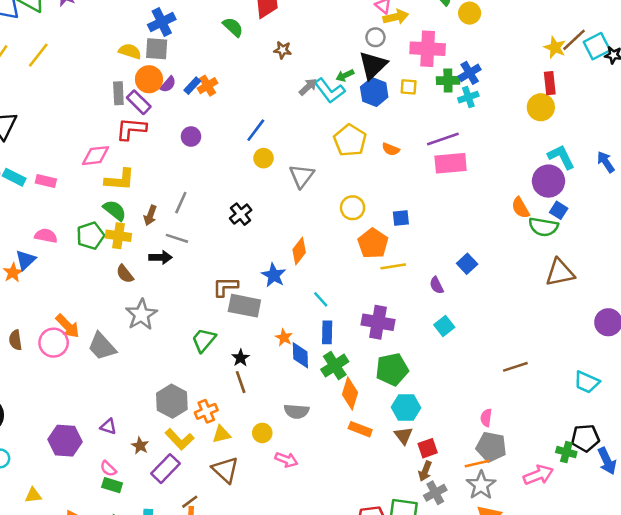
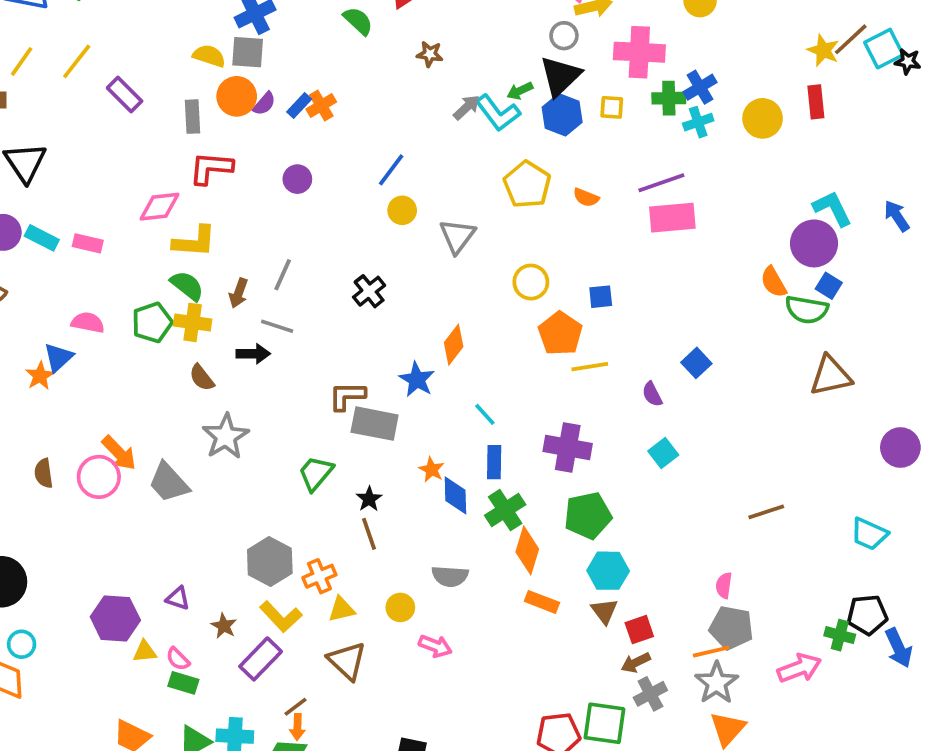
purple rectangle: (139, 102) -> (125, 94), moved
yellow circle: (541, 107) -> (763, 118), moved
brown arrow: (425, 471) -> (636, 663), turned 42
yellow triangle: (33, 495) -> (145, 652), moved

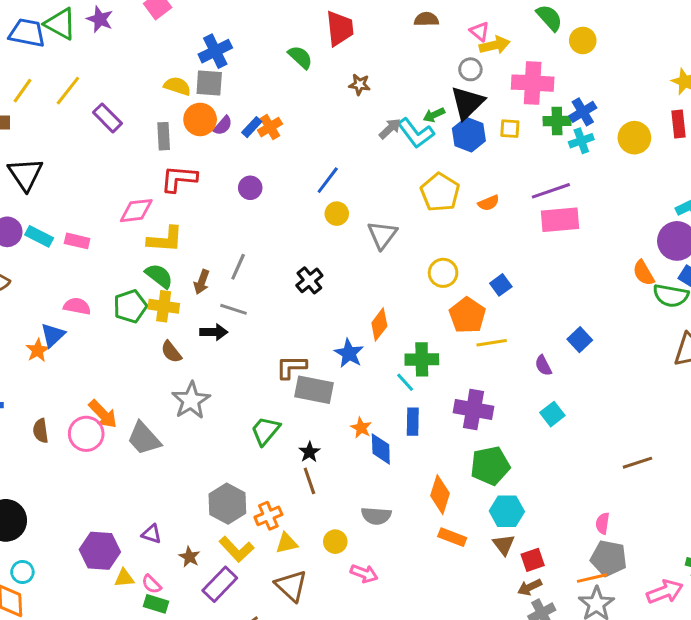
orange semicircle: (586, 197) -> (489, 203), turned -45
blue square: (601, 297) -> (501, 285), turned -30
green cross: (505, 510) -> (422, 359), moved, turned 32

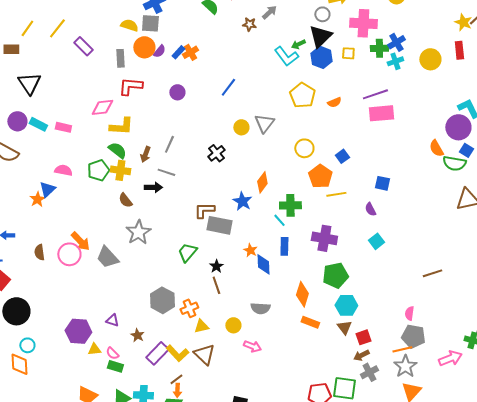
gray arrow: (390, 129) -> (269, 12), moved
yellow circle: (337, 214) -> (241, 127), moved
blue square: (580, 340) -> (382, 183), moved, turned -35
yellow L-shape: (237, 549) -> (177, 353), moved

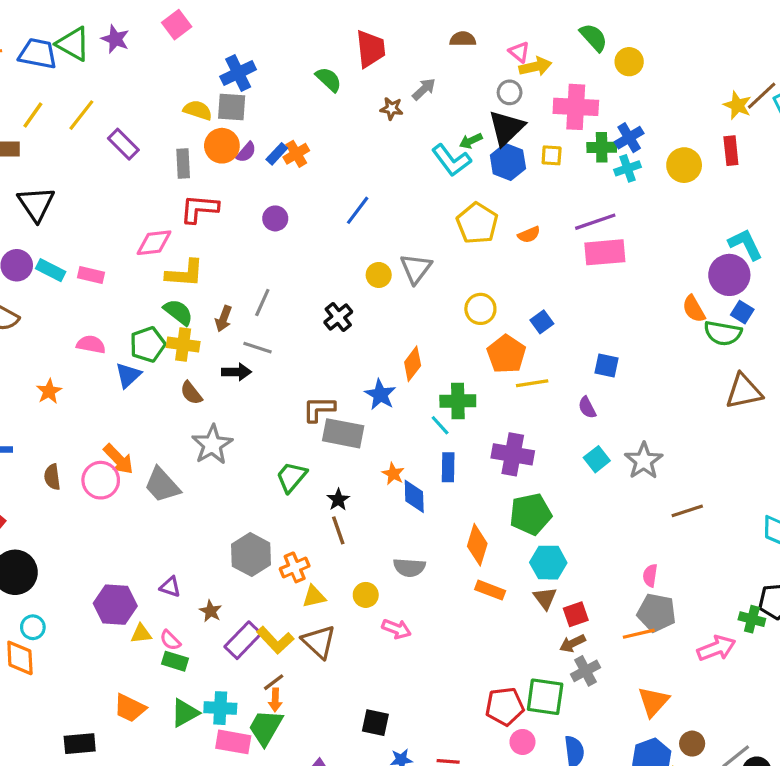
blue triangle: (47, 189) -> (128, 375), moved
gray star: (405, 366) -> (644, 461), moved

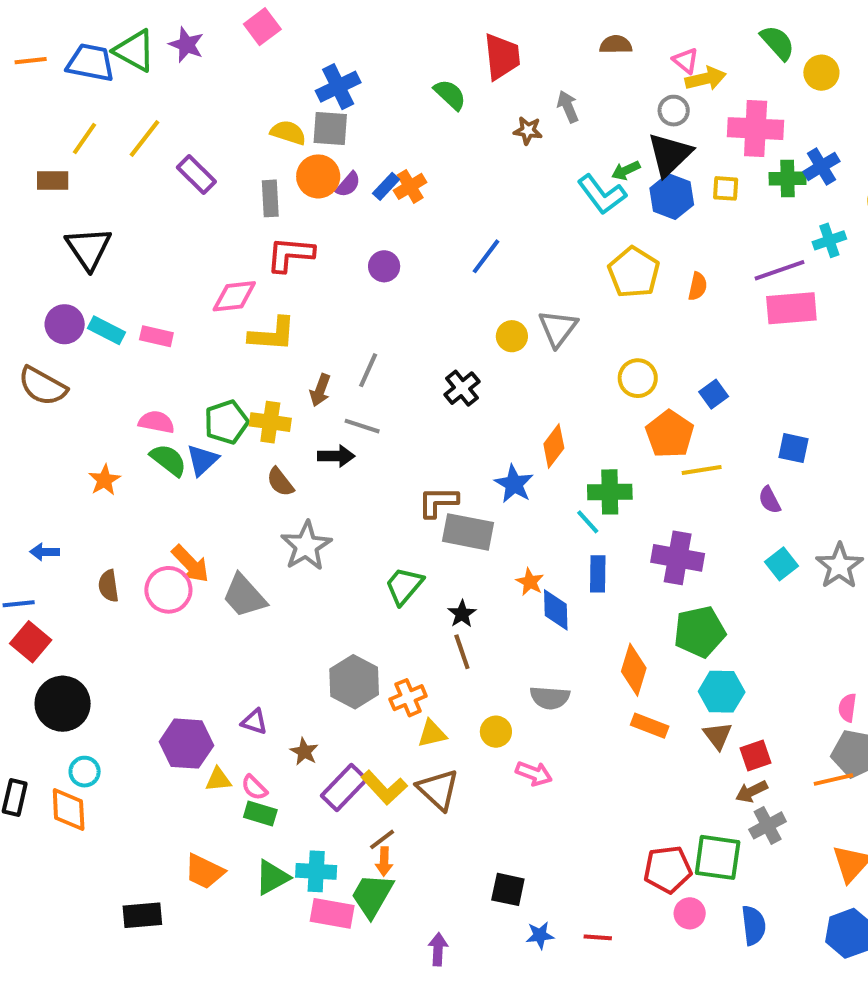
gray arrow: (424, 89) -> (568, 107), turned -70
cyan cross: (628, 168) -> (829, 240), moved
orange semicircle: (529, 235) -> (698, 286), turned -55
green semicircle: (178, 312) -> (168, 460), moved

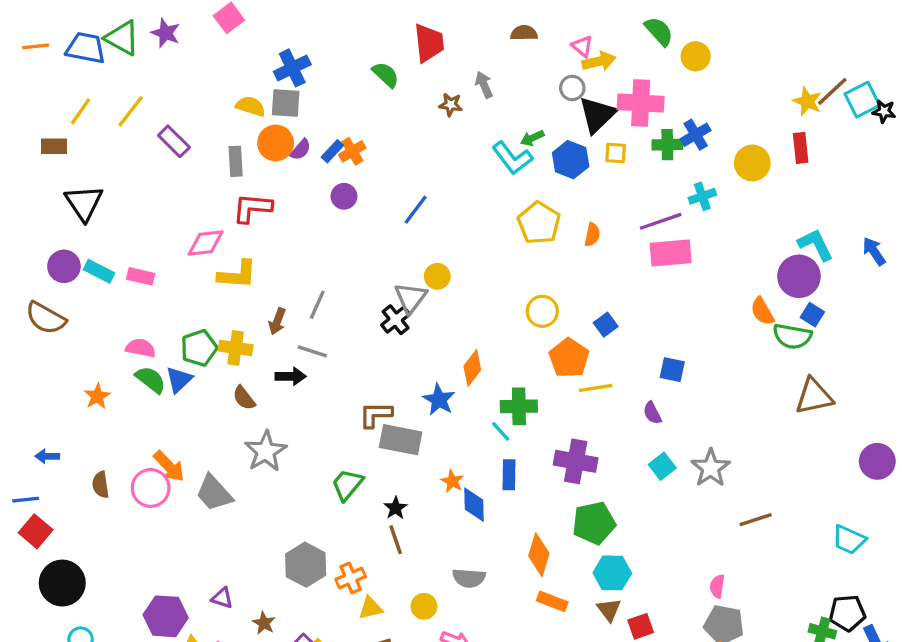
black triangle: (670, 154) -> (597, 115), moved
purple circle: (384, 266) -> (344, 196), moved
gray triangle: (558, 328) -> (411, 298), moved

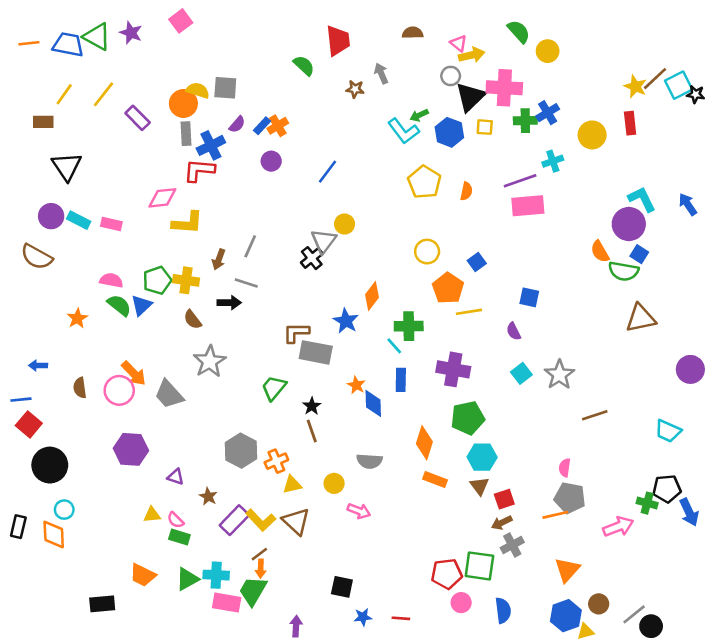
blue cross: (292, 68) -> (211, 145), moved
orange circle: (276, 143) -> (183, 103), moved
purple hexagon: (166, 616) -> (131, 449), moved

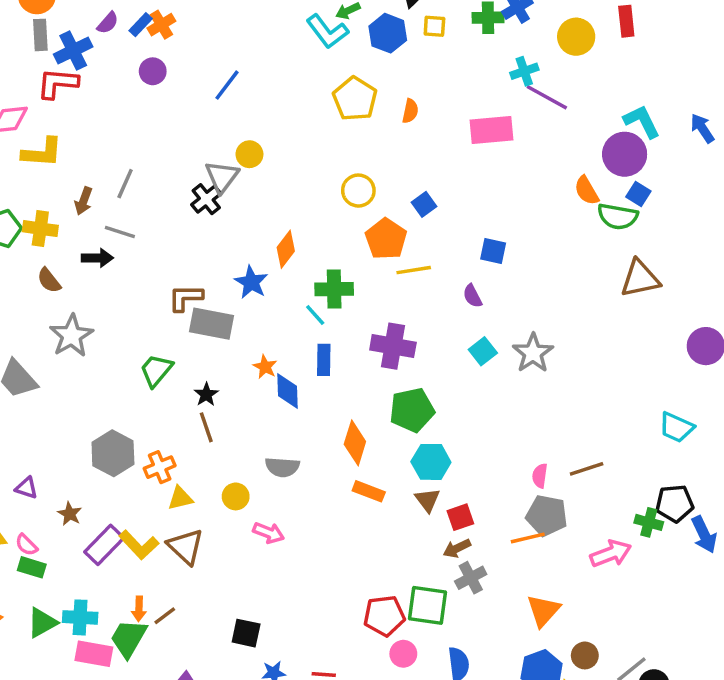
purple line: (520, 181) -> (547, 97), moved, turned 48
brown line: (595, 415) -> (587, 469), moved
brown line: (259, 554) -> (165, 616), moved

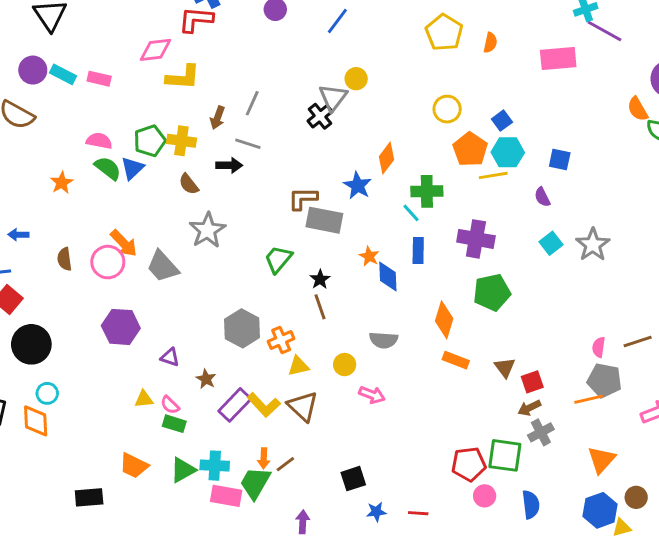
cyan hexagon: (431, 462) -> (508, 152), moved
black square: (246, 633) -> (353, 479), turned -30

